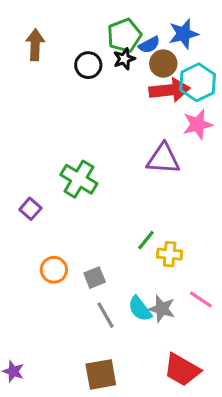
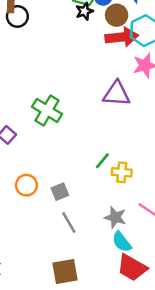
black circle: (88, 65) -> (17, 16), moved
cyan semicircle: (140, 309) -> (122, 242), moved

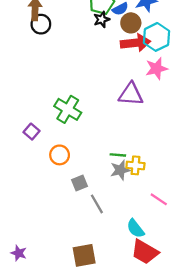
green line: (102, 161) -> (118, 155), turned 56
orange circle: (26, 185) -> (60, 155), moved
gray star: (115, 217) -> (120, 170), moved, turned -30
gray line: (69, 223) -> (97, 204), moved

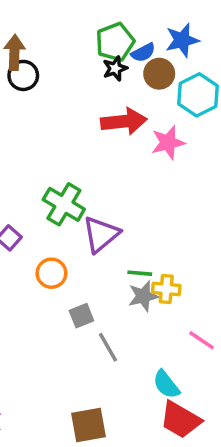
red arrow: (135, 43) -> (124, 121), moved
pink star: (156, 68) -> (168, 143), moved
purple triangle: (131, 94) -> (101, 234), moved, turned -44

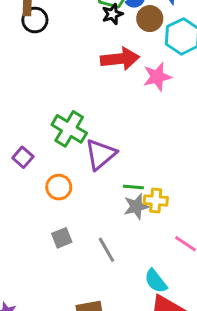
gray square: (81, 316) -> (62, 238), moved

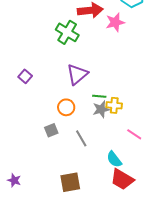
green cross: (69, 129) -> (67, 32), moved
orange circle: (59, 187) -> (66, 107), moved

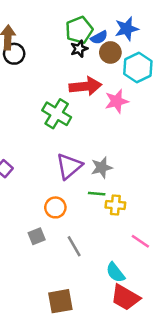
gray star: (101, 109) -> (102, 167), moved

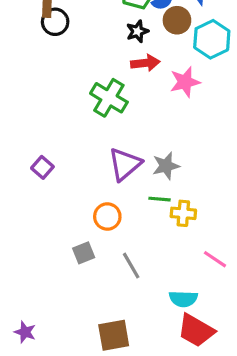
black star: (79, 49) -> (137, 31), moved
red arrow: (85, 86) -> (145, 63), size x0.7
cyan semicircle: (115, 272) -> (183, 299), turned -50

